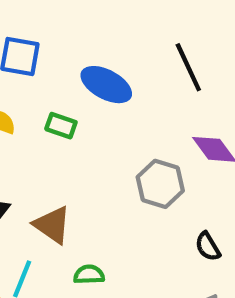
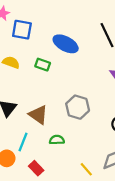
gray hexagon: (160, 184) -> (78, 107), moved

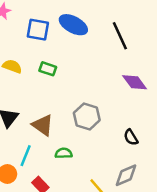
blue square: (22, 30) -> (38, 30), moved
blue ellipse: (66, 44) -> (73, 25), moved

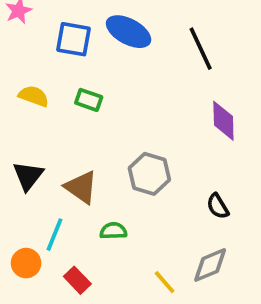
purple diamond: (135, 82) -> (223, 121), turned 35

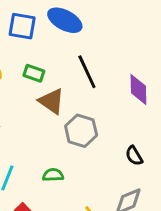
black line: (201, 49) -> (87, 72), moved
brown triangle: (81, 187) -> (52, 101), moved

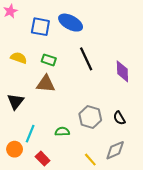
brown triangle: (52, 101) -> (46, 84), moved, turned -30
gray hexagon: (81, 131) -> (90, 117), moved

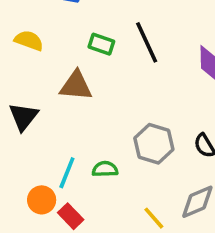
green rectangle: (49, 60) -> (101, 44), moved
cyan line: (30, 134) -> (67, 173), moved
orange circle: (15, 149) -> (42, 200), moved

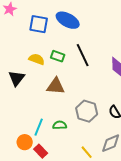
yellow semicircle: (29, 41) -> (37, 59), moved
brown triangle: (76, 86) -> (56, 86), moved
black triangle: (23, 117) -> (17, 78), moved

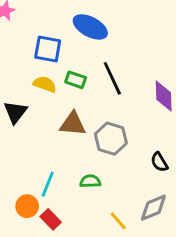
blue square: (39, 24) -> (48, 49), moved
gray hexagon: (87, 111) -> (111, 139), moved
green semicircle: (60, 125) -> (90, 181), moved

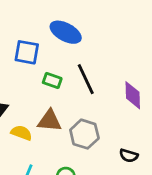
yellow semicircle: (45, 84) -> (21, 133), moved
black semicircle: (159, 162) -> (129, 156), turned -42

